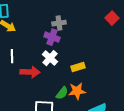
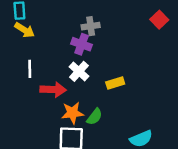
orange star: (77, 91) -> (73, 113), moved

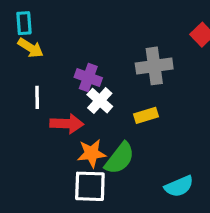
gray cross: (91, 26) -> (154, 66), moved, size x1.5
purple cross: (82, 44) -> (88, 77), moved
green semicircle: (95, 117) -> (120, 158), size x1.5

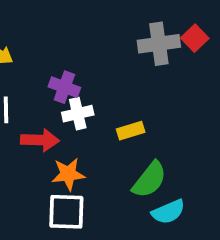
gray cross: (154, 66) -> (159, 44), moved
white cross: (100, 101) -> (78, 114), turned 35
green semicircle: (120, 158) -> (149, 180), moved

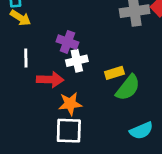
green semicircle: (149, 180) -> (128, 88), moved

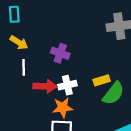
yellow arrow: (20, 18) -> (19, 43), moved
white cross: (77, 61) -> (67, 85), moved

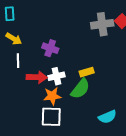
green semicircle: (113, 93) -> (80, 89), moved

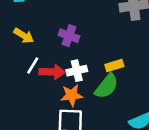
yellow arrow: (14, 39) -> (24, 36), moved
white line: (18, 61) -> (33, 65), moved, turned 32

